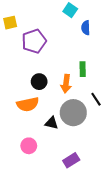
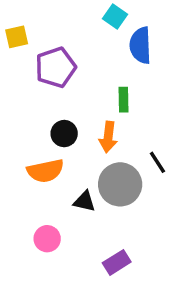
blue semicircle: (86, 28) -> (140, 45), size x1.5
green rectangle: (83, 69) -> (123, 100), moved

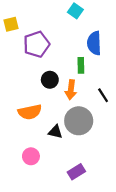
blue semicircle: (140, 45) -> (94, 43), moved
black circle: (64, 134) -> (50, 80), moved
black line: (157, 162) -> (103, 95), moved

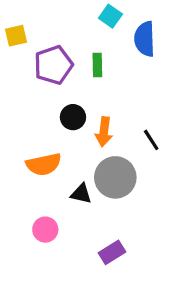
blue semicircle: (94, 43) -> (145, 39), moved
green rectangle: (81, 65) -> (97, 65), moved

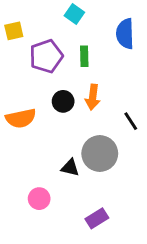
cyan square: (110, 16) -> (74, 14), moved
orange arrow: (104, 132) -> (93, 97), moved
orange semicircle: (44, 164) -> (21, 118), moved

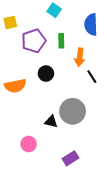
orange arrow: (93, 97) -> (80, 57), moved
black line: (131, 121) -> (92, 77), moved

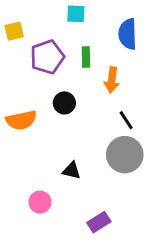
cyan square: (54, 10) -> (76, 14), turned -32
black line: (92, 77) -> (126, 120), moved
gray circle: (73, 111) -> (125, 155), moved

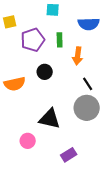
blue semicircle: (128, 34) -> (89, 24), turned -90
black triangle: (72, 170) -> (50, 119), size x1.6

